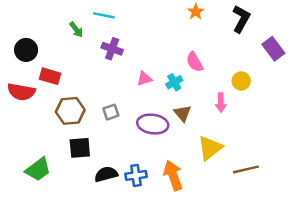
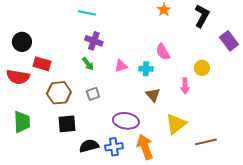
green arrow: (76, 30) -> (88, 64), moved
cyan cross: (174, 82) -> (146, 69), turned 32
purple ellipse: (153, 124) -> (126, 121), moved
green trapezoid: (38, 169) -> (22, 122), moved, turned -55

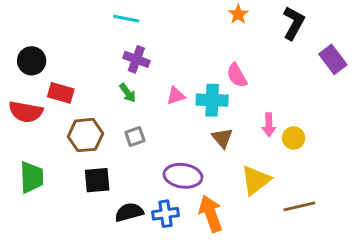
yellow circle: (202, 68) -> (294, 138), moved
cyan cross: (146, 69) -> (212, 100), size x1.5

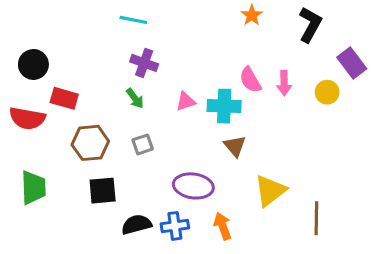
pink arrow: (269, 125) -> (284, 83), moved
yellow circle: (294, 138) -> (327, 92), moved
brown line: (299, 206) -> (316, 218), turned -76
orange arrow: (211, 214) -> (223, 226), size x0.7

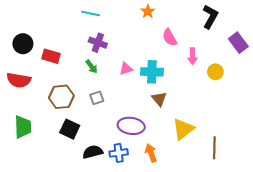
orange star: (252, 15) -> (148, 11), moved
pink semicircle: (250, 80) -> (170, 37), moved
yellow circle: (327, 92) -> (215, 72), moved
red rectangle: (64, 98) -> (51, 56), moved
black square: (103, 191) -> (70, 129), turned 30

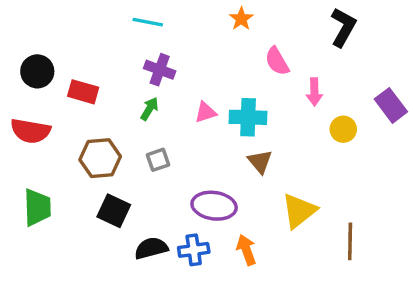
purple rectangle: (238, 43) -> (391, 105), moved
green arrow: (92, 67) -> (149, 109), turned -112
yellow circle: (215, 72) -> (343, 129), moved

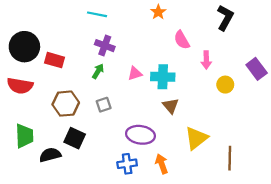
black circle: (37, 71) -> (24, 47), size x1.4
black semicircle: (151, 248) -> (50, 155), moved

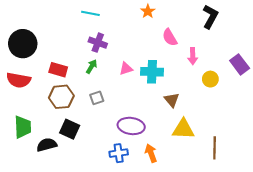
red rectangle: (55, 60) -> (58, 70), moved
brown triangle: (171, 106) -> (172, 100), moved
yellow triangle: (196, 138) -> (183, 129), turned 40

